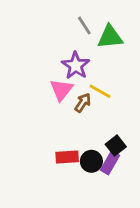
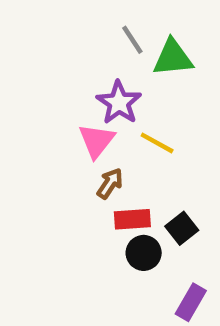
brown arrow: (83, 103) -> (110, 183), moved
red rectangle: (67, 157) -> (132, 219), moved
purple rectangle: (110, 163) -> (191, 302), moved

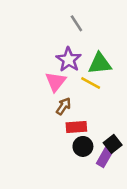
green triangle: (173, 58) -> (100, 64), moved
black square: (182, 228) -> (113, 144), moved
purple rectangle: (191, 302) -> (105, 157), moved

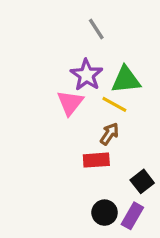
brown arrow: (63, 106) -> (109, 134), moved
black circle: (83, 146) -> (105, 213), moved
purple rectangle: (105, 157) -> (132, 216), moved

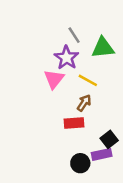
gray line: (96, 29) -> (74, 35), moved
green triangle: (126, 80) -> (103, 48), moved
purple rectangle: (132, 216) -> (102, 154), moved, turned 48

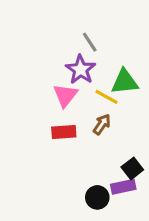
green triangle: (103, 48) -> (125, 82), moved
red rectangle: (74, 123) -> (64, 132), moved

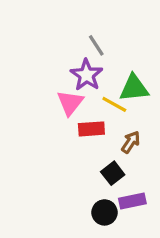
brown arrow: (102, 124) -> (131, 142), moved
red rectangle: (64, 132) -> (91, 129), moved
black square: (132, 168) -> (113, 173), moved

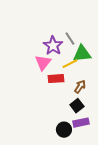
gray line: (96, 45) -> (70, 39), moved
yellow line: (114, 104) -> (70, 64), turned -56
black square: (113, 173) -> (77, 106), moved

